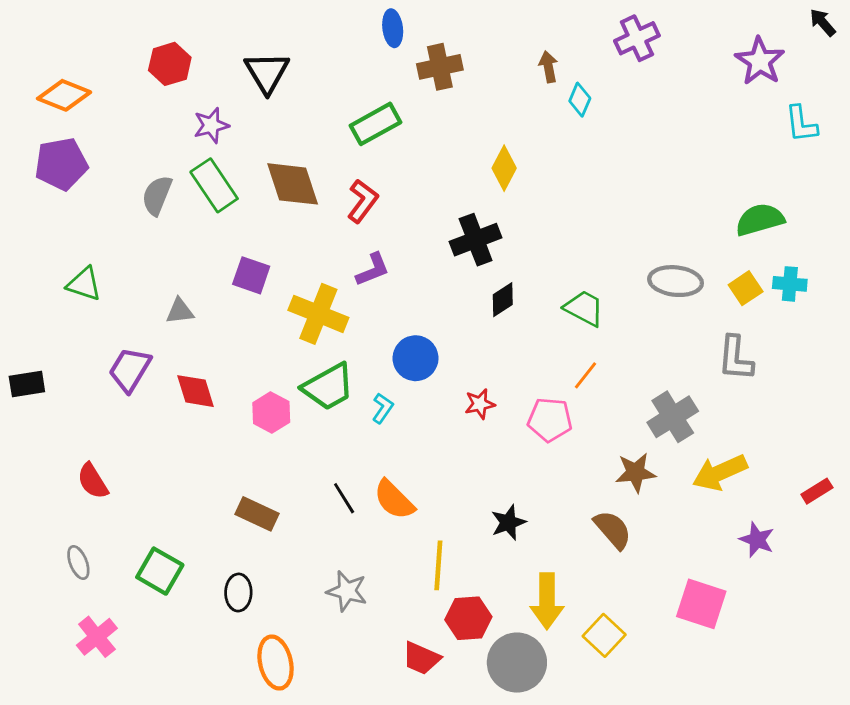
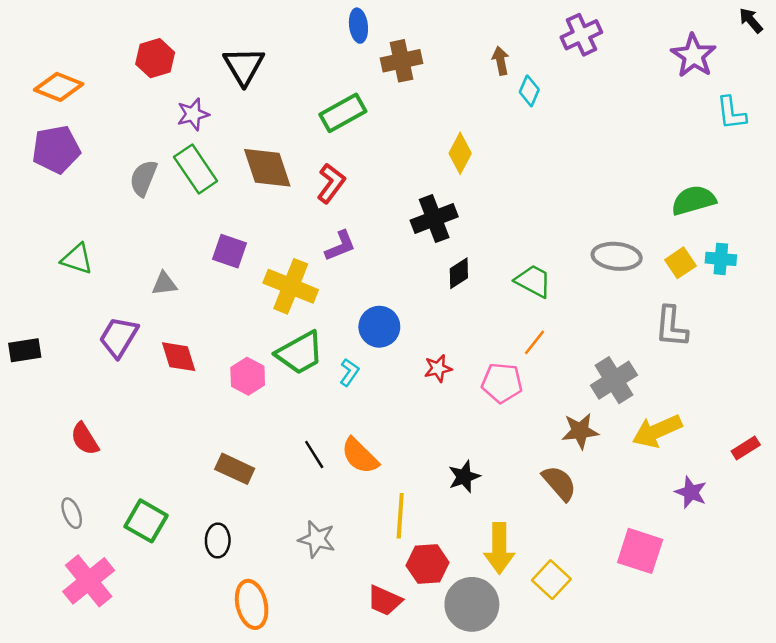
pink cross: (97, 637) -> (89, 581), size x1.4

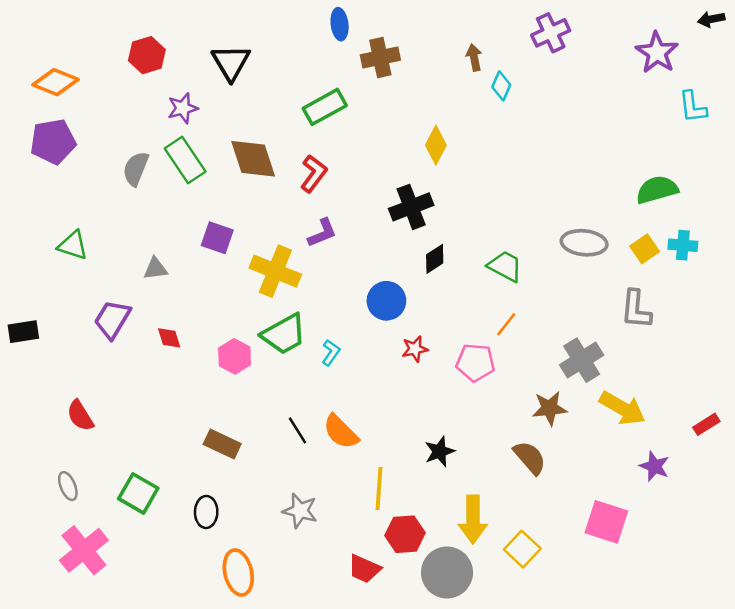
black arrow: (751, 20) -> (711, 19), turned -60
blue circle: (379, 327) -> (386, 301), moved
red diamond: (179, 357) -> (169, 338), size x0.7
yellow arrow: (657, 431) -> (622, 408), turned -126

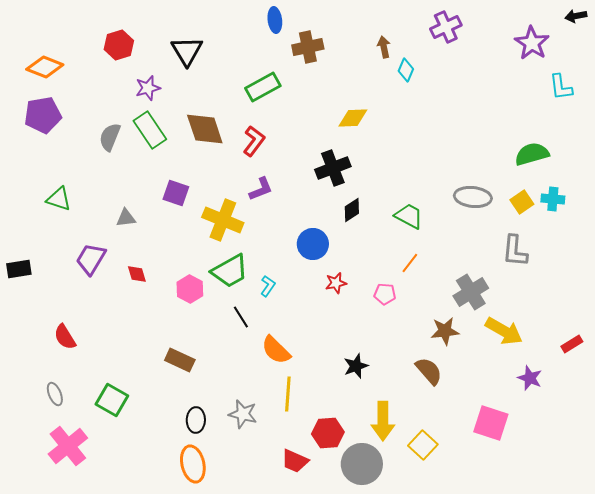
yellow diamond: (436, 145) -> (353, 118), turned 60
pink pentagon: (475, 363) -> (385, 294), size x0.7
black line: (298, 430) -> (241, 317), moved
yellow line: (379, 489) -> (288, 394), moved
black ellipse: (206, 512) -> (196, 420), moved

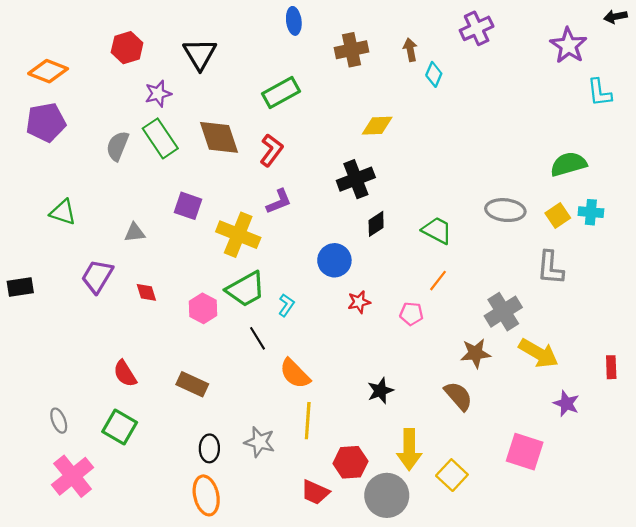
brown cross: (308, 47) -> (352, 50), moved
red semicircle: (65, 337) -> (125, 374), moved
red rectangle: (572, 344) -> (611, 367), turned -60

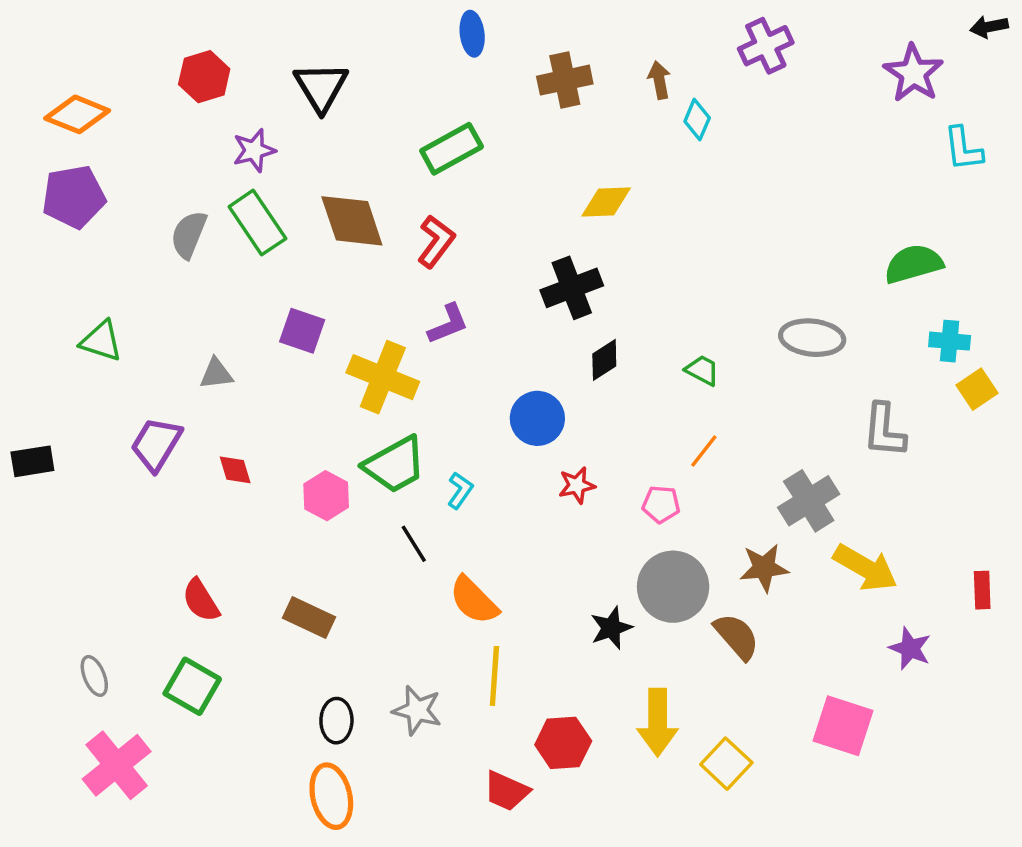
yellow square: (558, 215) -> (977, 389), moved
green trapezoid: (437, 230) -> (702, 370), size x0.7
gray circle: (387, 495) -> (673, 587), moved

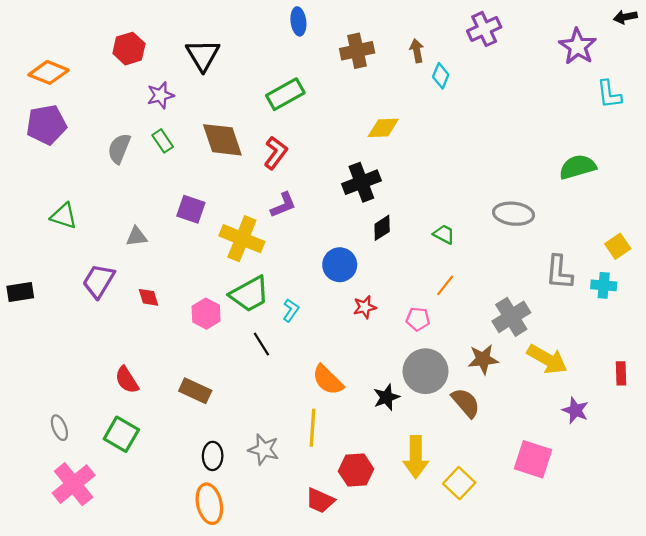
green rectangle: (257, 223) -> (163, 141), size x0.6
cyan cross: (950, 341) -> (604, 285), moved
orange semicircle: (474, 600) -> (328, 380), moved

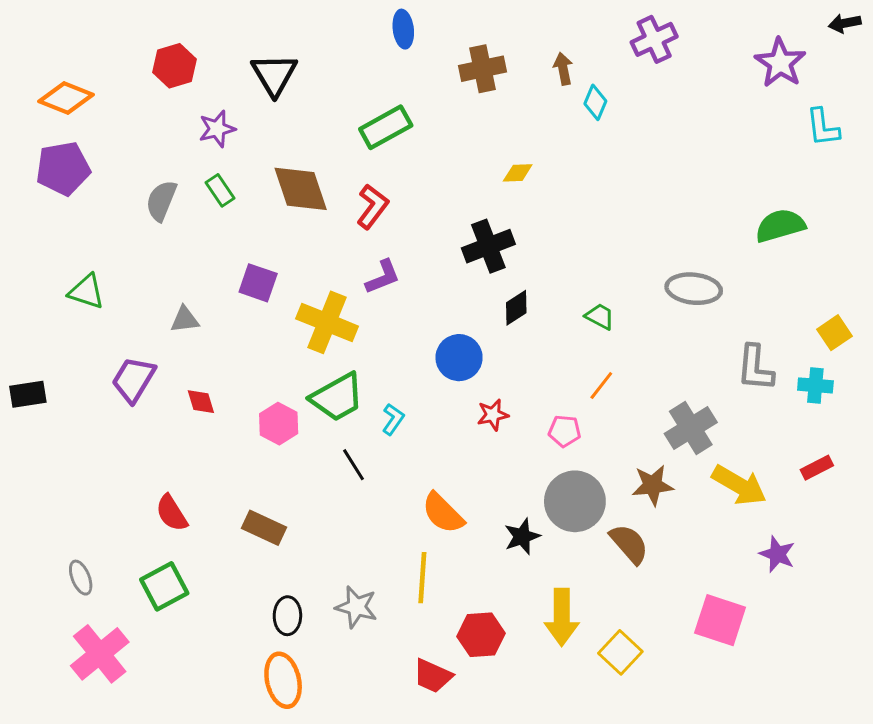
yellow diamond: (383, 128) -> (518, 173), size x0.7
red rectangle: (621, 373) -> (817, 468), moved, turned 65
green square: (121, 434) -> (164, 586), turned 32

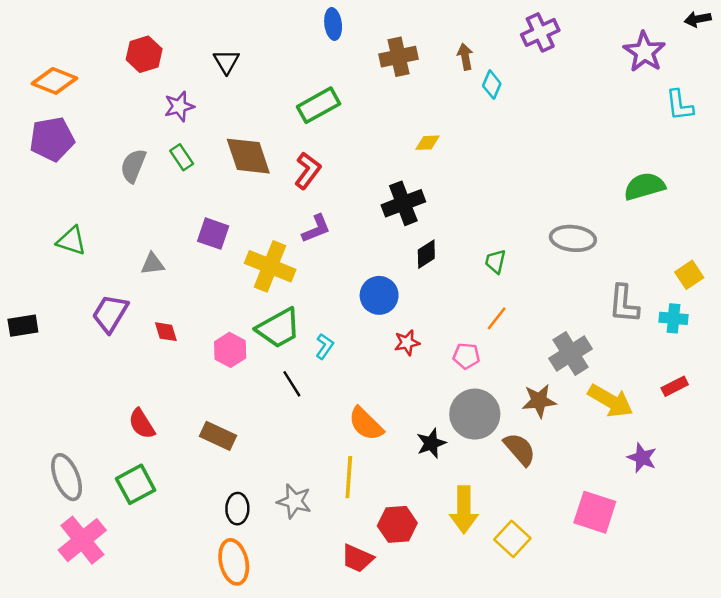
black triangle: (274, 75) -> (226, 62), size x0.7
green trapezoid: (600, 317) -> (495, 261), turned -105
gray ellipse: (81, 578) -> (67, 477), size x1.6

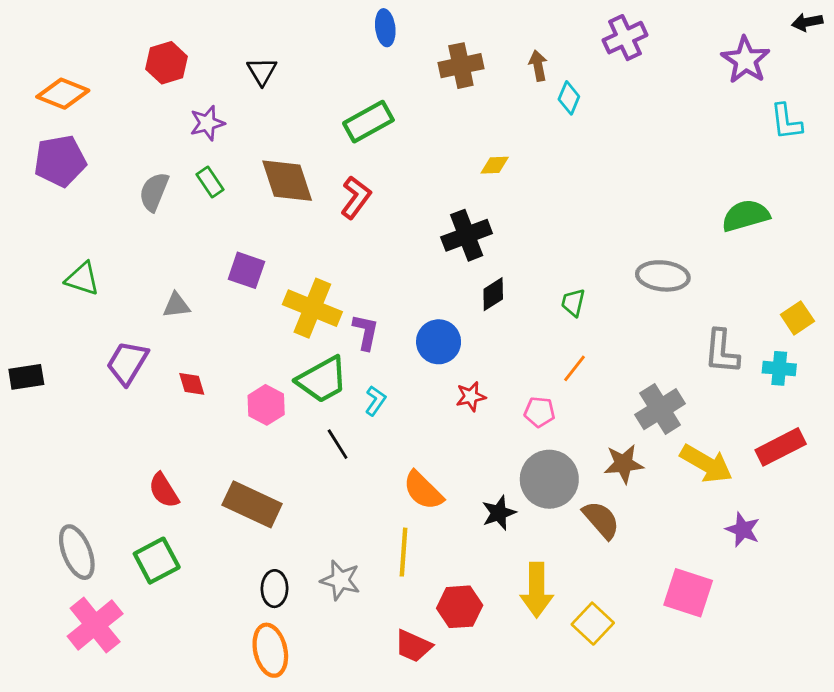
purple L-shape: (316, 229) -> (366, 332), moved, turned -56
red rectangle: (675, 386) -> (781, 447), size x1.6
brown rectangle: (218, 436) -> (252, 504), size x1.4

